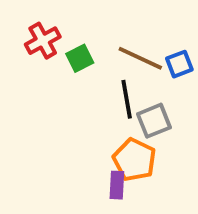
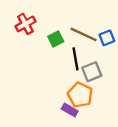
green square: (80, 58) -> (56, 39), moved
purple rectangle: (117, 185) -> (70, 110), turned -63

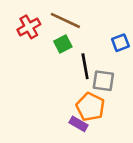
brown line: (84, 34) -> (65, 20), moved
gray square: (92, 72) -> (103, 81), turned 30

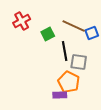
brown line: (65, 20) -> (74, 26), moved
purple rectangle: (79, 124) -> (60, 95), turned -32

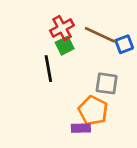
red cross: (22, 21) -> (62, 28), moved
black line: (65, 51) -> (48, 69), moved

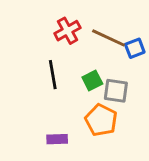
green square: (65, 46) -> (92, 80), moved
purple rectangle: (81, 128) -> (57, 139), moved

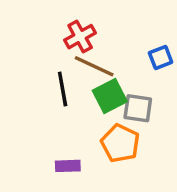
brown line: (108, 38) -> (94, 66), moved
green square: (92, 80) -> (110, 96), size x1.4

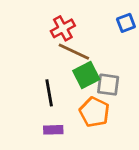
blue square: (161, 58) -> (126, 23), moved
black line: (63, 89) -> (49, 93), moved

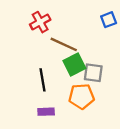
red cross: (63, 28) -> (40, 22), moved
orange pentagon: (94, 112) -> (81, 96), turned -30

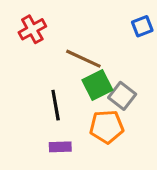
red cross: (40, 22) -> (32, 29), moved
gray square: (93, 73) -> (122, 96), turned 30

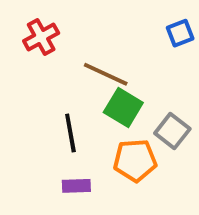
green square: (97, 85) -> (123, 108), turned -32
gray square: (122, 96) -> (172, 131), moved

